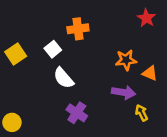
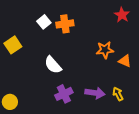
white square: (53, 49) -> (44, 22), moved
purple arrow: (124, 92) -> (95, 93), moved
purple cross: (77, 113) -> (64, 94), turned 30

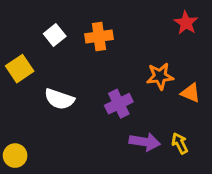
white square: (44, 22) -> (55, 35), moved
white semicircle: (53, 65) -> (59, 99), moved, turned -30
purple cross: (64, 94) -> (119, 104), moved

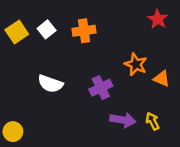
yellow square: (20, 69) -> (17, 32), moved
orange star: (160, 76) -> (136, 64), turned 30

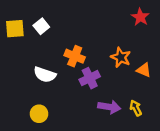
orange cross: (84, 31) -> (75, 56), moved, turned 30
yellow square: (17, 32) -> (15, 29), turned 30
yellow circle: (13, 132) -> (39, 114), moved

